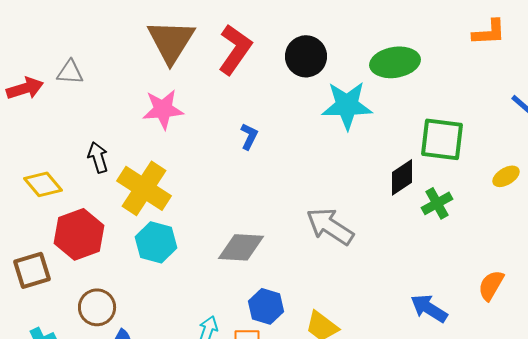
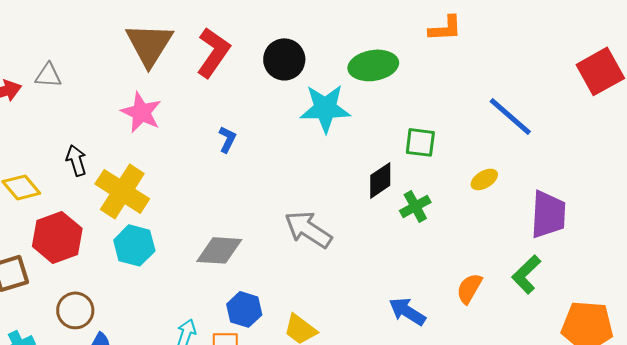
orange L-shape: (489, 32) -> (445, 28), moved
pink star: (163, 109) -> (141, 112), turned 30
green square: (442, 139) -> (420, 142), size x0.7

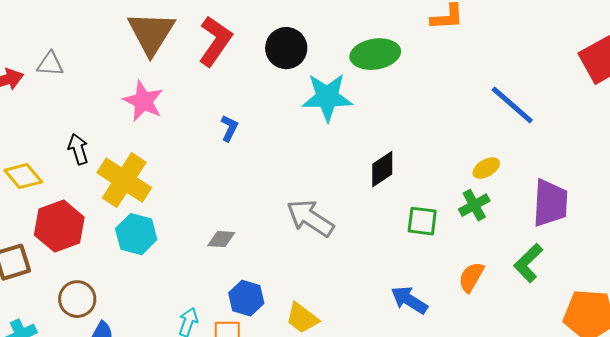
green square: (420, 142) -> (422, 221), moved
green cross: (415, 206) -> (474, 205), moved
gray diamond: (219, 250) -> (221, 239), size x0.6

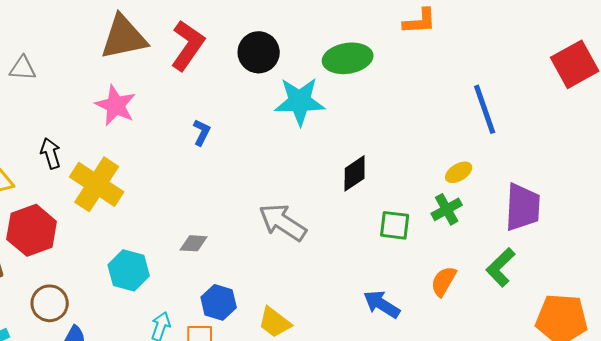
brown triangle: (151, 33) -> (124, 37), turned 46
blue line: (512, 105) -> (485, 109), turned 30
cyan hexagon: (136, 234) -> (129, 270), moved

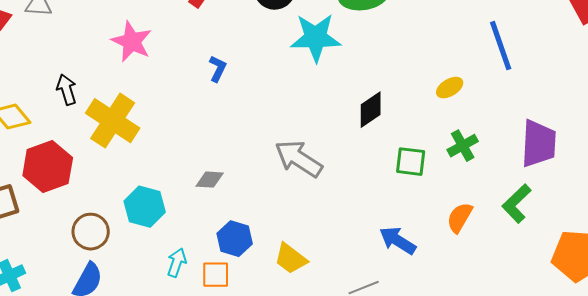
yellow ellipse: (459, 172) -> (450, 88), moved
brown circle: (50, 303) -> (91, 232), moved

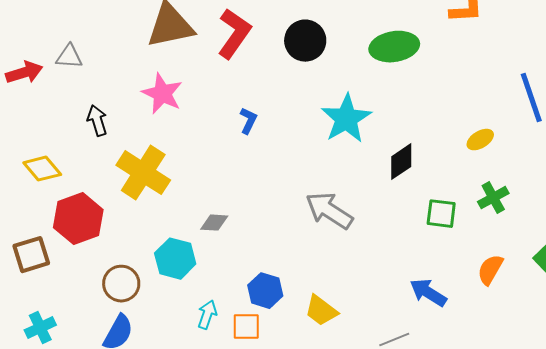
cyan star: (316, 38) -> (346, 119), moved, turned -30
black arrow: (67, 90) -> (97, 121), moved
gray diamond: (210, 180) -> (214, 223), moved

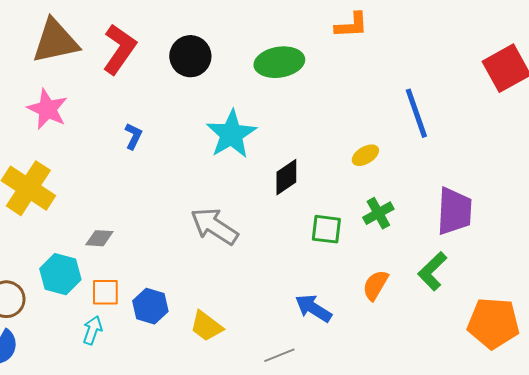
orange square: (246, 327) -> (105, 292), moved

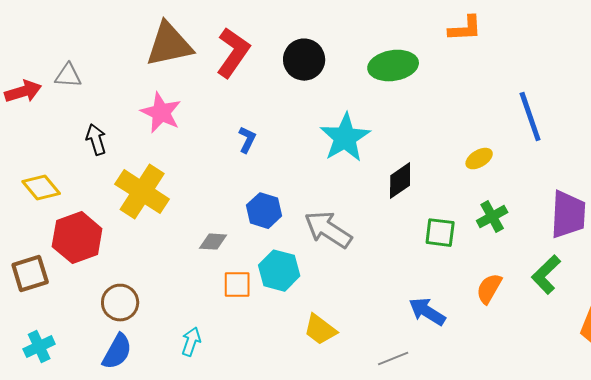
cyan hexagon: (60, 274) -> (279, 271), moved
orange square: (105, 292) -> (237, 285), moved
blue hexagon: (150, 306) -> (264, 211), moved
cyan arrow: (92, 330) -> (191, 342), moved

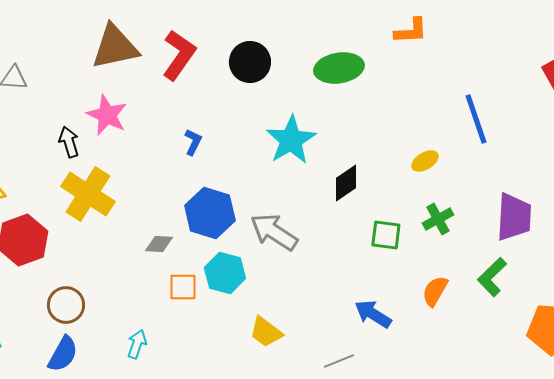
black arrow: (96, 140) -> (69, 142), moved
blue hexagon: (264, 211) -> (210, 213), size x1.4

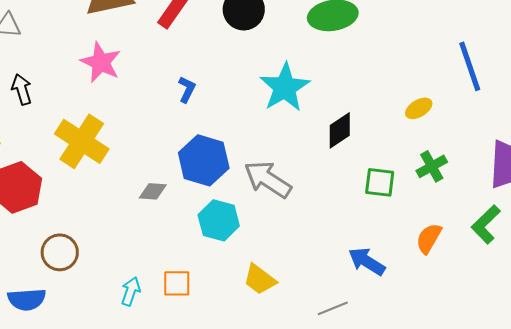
black arrow: (69, 142) -> (22, 89), moved
orange square: (183, 287) -> (177, 283), moved
blue semicircle: (63, 354) -> (27, 299), moved, turned 57

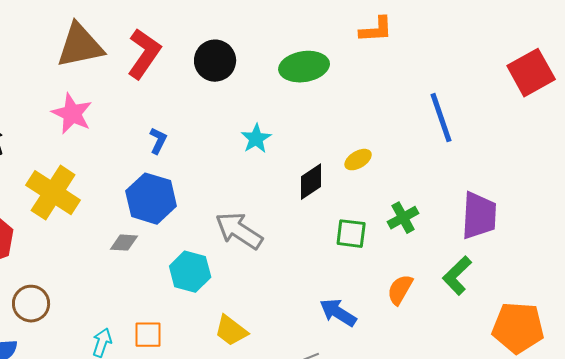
cyan star: (285, 87) -> (256, 139), size x0.6
yellow ellipse: (419, 108) -> (358, 160), moved
blue hexagon: (204, 160) -> (151, 199), moved

